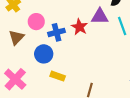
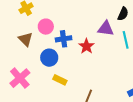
red star: (79, 27) -> (86, 46), moved
brown triangle: (16, 37) -> (26, 39), turned -35

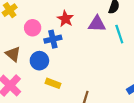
brown triangle: (26, 39) -> (13, 54), moved
red star: (86, 46) -> (65, 19), moved

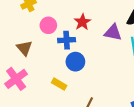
blue circle: (39, 61) -> (75, 62), moved

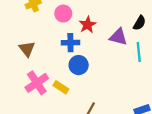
pink circle: (48, 25) -> (63, 14), moved
pink cross: (16, 79) -> (37, 83), moved

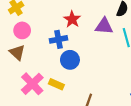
pink circle: (63, 14) -> (22, 30), moved

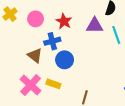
pink circle: (22, 30) -> (36, 19), moved
brown triangle: (17, 52) -> (35, 55), moved

